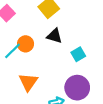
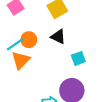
orange triangle: (28, 82) -> (21, 60), moved

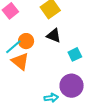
orange triangle: (21, 60) -> (20, 61), turned -30

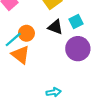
cyan square: (75, 54) -> (76, 21), moved
purple circle: (72, 86) -> (78, 49), moved

